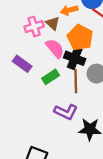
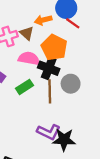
pink semicircle: (55, 48) -> (29, 58), turned -40
purple L-shape: (66, 112) -> (49, 132), moved

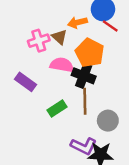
gray circle: (71, 84) -> (108, 121), moved
green rectangle: (25, 87) -> (57, 108), moved

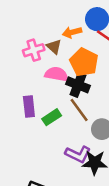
purple rectangle: (25, 82) -> (29, 106), moved, turned 48
brown line: (85, 101) -> (79, 110), turned -35

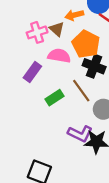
black cross: (78, 85) -> (94, 66), moved
purple rectangle: (29, 106) -> (32, 72), moved, turned 42

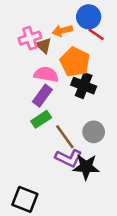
pink cross: (37, 32) -> (30, 38), moved
purple rectangle: (32, 72) -> (42, 96), moved
brown line: (81, 91) -> (65, 137), moved

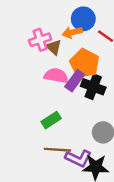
blue circle: (89, 17) -> (83, 19), moved
purple rectangle: (42, 96) -> (75, 81), moved
brown line: (65, 137) -> (57, 150), moved, turned -50

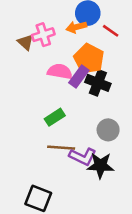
brown triangle: (54, 47) -> (26, 42), moved

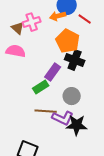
pink semicircle: (60, 71) -> (16, 51), moved
purple rectangle: (79, 77) -> (53, 72), moved
gray circle: (108, 130) -> (72, 96), moved

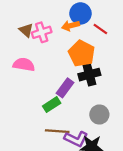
brown triangle: (18, 28) -> (26, 30), moved
black cross: (75, 60) -> (89, 75), turned -36
gray circle: (72, 96) -> (99, 115), moved

